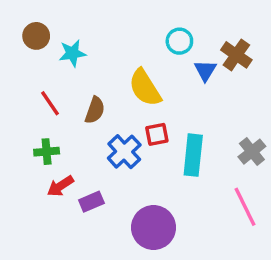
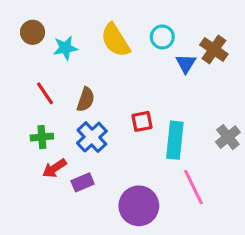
yellow semicircle: (145, 88) -> (115, 40), moved
blue cross: (124, 152) -> (92, 137), moved
pink line: (245, 207) -> (194, 187), moved

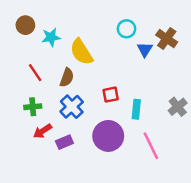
yellow semicircle: (115, 40) -> (81, 52), moved
cyan rectangle: (175, 140) -> (136, 109), size x0.7
purple circle: (139, 206) -> (108, 136), moved

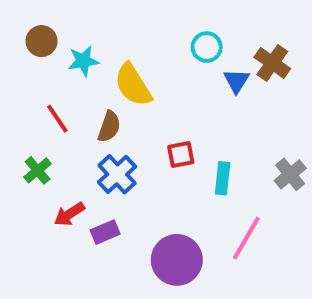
green cross: (33, 107) -> (38, 170), moved, turned -35
purple circle: (108, 136) -> (177, 260), moved
pink line: (151, 146) -> (246, 238), turned 56

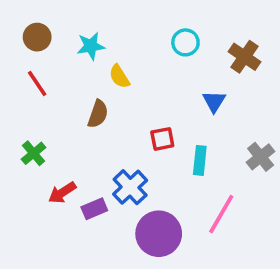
cyan star: (83, 61) -> (91, 46), moved
blue triangle: (236, 81) -> (214, 101), moved
yellow semicircle: (133, 85) -> (119, 76), size x0.6
red line: (57, 119) -> (37, 84), moved
blue cross: (117, 174) -> (130, 187), moved

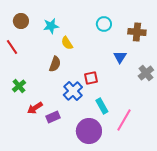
brown cross: (244, 57) -> (137, 32), turned -30
red line: (37, 84) -> (12, 47), moved
gray cross: (261, 157) -> (146, 73), moved
cyan rectangle: (200, 160) -> (102, 106), moved, turned -35
blue cross: (130, 187) -> (73, 91), moved

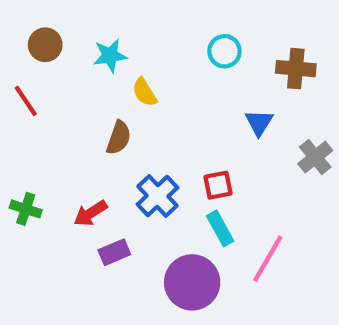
red square: (91, 78) -> (218, 185), moved
green cross: (19, 86) -> (26, 209), moved, turned -32
red arrow: (35, 108) -> (91, 213), moved

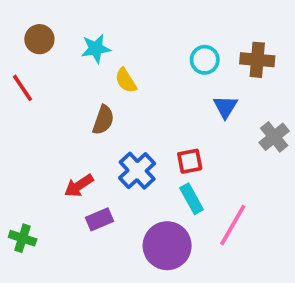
cyan circle: (224, 51) -> (205, 60), moved
green cross: (26, 209) -> (23, 238), moved

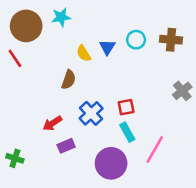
brown circle: (39, 39) -> (26, 26), size x1.6
cyan star: (96, 49) -> (61, 17), moved
blue triangle: (225, 107) -> (107, 47), moved

